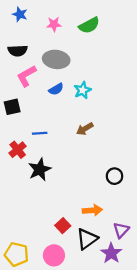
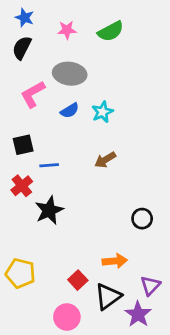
black semicircle: (18, 51) -> (22, 48), moved, turned 120
black square: (12, 107) -> (23, 145), moved
yellow pentagon: (17, 254) -> (20, 273), moved

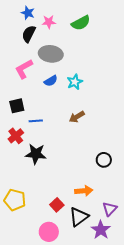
blue star: (25, 18) -> (28, 13), moved
black semicircle: (22, 48) -> (29, 34), moved
black star: (49, 210) -> (36, 154), turned 30

